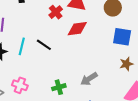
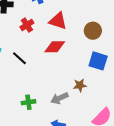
red cross: (56, 12) -> (27, 25), moved
brown star: (126, 64) -> (80, 85), moved

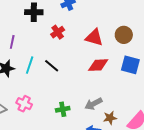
red triangle: (58, 21) -> (94, 37), moved
red diamond: (55, 47) -> (98, 65), moved
brown star: (80, 85) -> (110, 118), moved

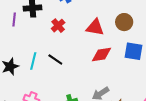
purple line: (12, 42) -> (14, 20), moved

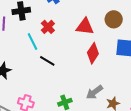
red diamond: (101, 55) -> (93, 53), turned -45
cyan line: (33, 61) -> (32, 41), moved, turned -36

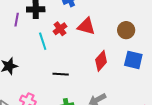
red triangle: (85, 26) -> (86, 26), moved
black line: (47, 61) -> (61, 74), moved, turned -35

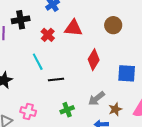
cyan line: (43, 41) -> (38, 62), moved
blue square: (133, 60) -> (127, 73), moved

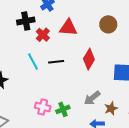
black cross: (21, 20) -> (26, 21), moved
black line: (56, 79) -> (56, 62), moved
pink cross: (28, 111) -> (43, 107), moved

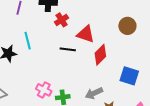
red triangle: (68, 28) -> (86, 34), moved
cyan line: (33, 62) -> (28, 41), moved

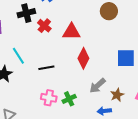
black line: (68, 49) -> (46, 68), moved
red diamond: (100, 55) -> (83, 58), moved

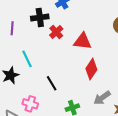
black line: (46, 68) -> (52, 83), moved, turned 63
pink cross: (49, 98) -> (30, 104), moved

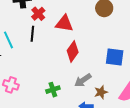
black line: (52, 83) -> (32, 34), moved, turned 35

